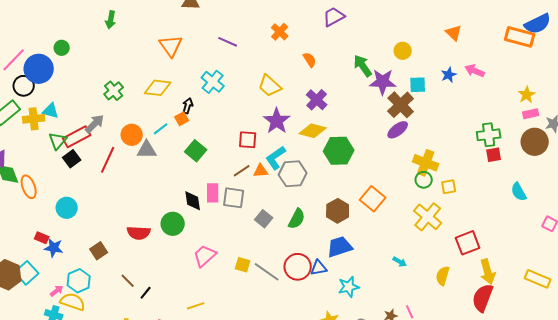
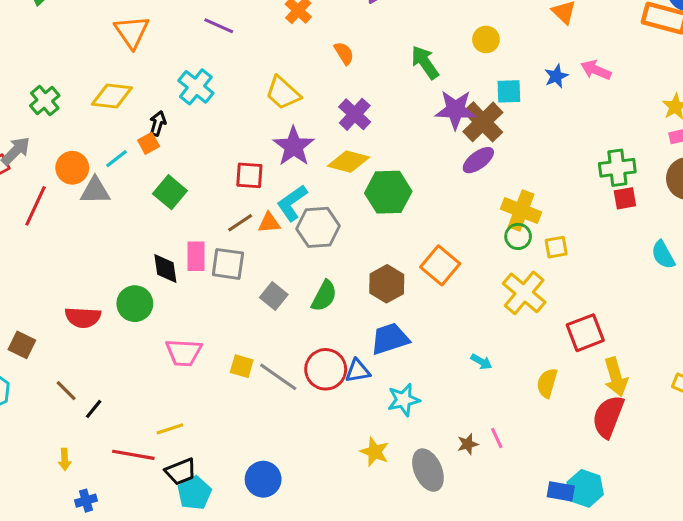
purple star: (383, 82) -> (455, 110), moved
brown square: (99, 251) -> (22, 345), turned -30
pink trapezoid: (205, 256) -> (184, 352), turned -135

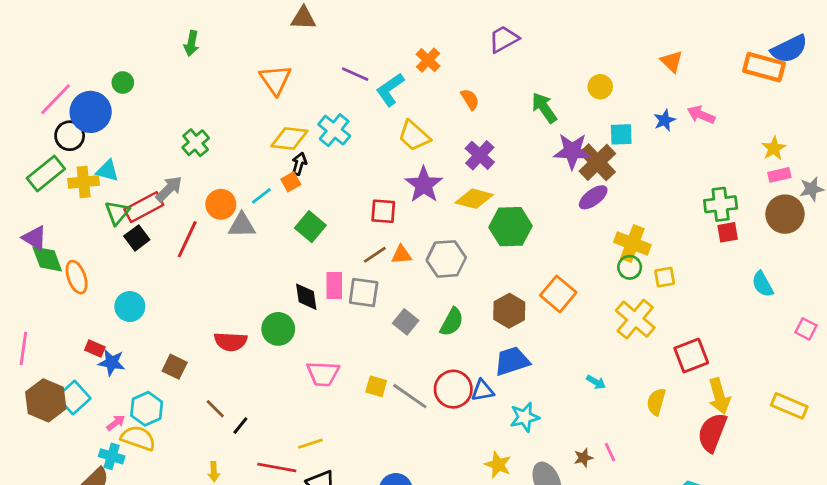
yellow diamond: (112, 96) -> (289, 139), moved
cyan L-shape: (292, 203) -> (390, 90), moved

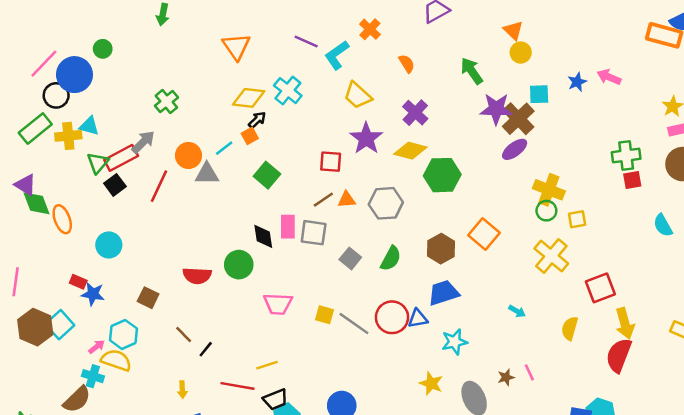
orange triangle: (672, 62) -> (513, 30), moved
black arrow: (299, 164) -> (257, 120), turned 30

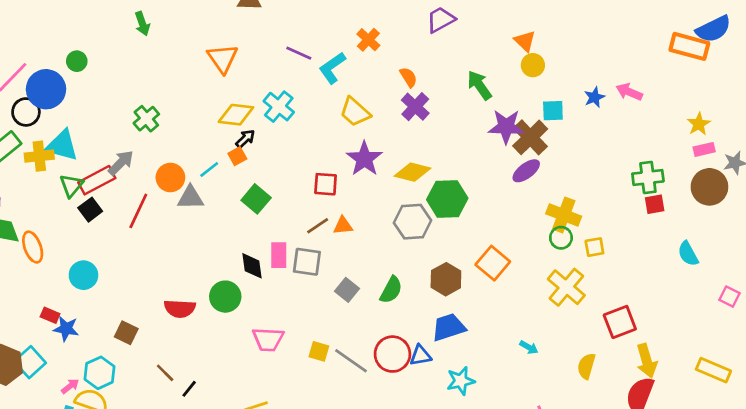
green arrow: (163, 15) -> (142, 24), turned -30
purple cross: (415, 113) -> (415, 107), moved
cyan triangle: (89, 126) -> (62, 145), size x1.5
gray hexagon: (386, 203) -> (413, 222), moved

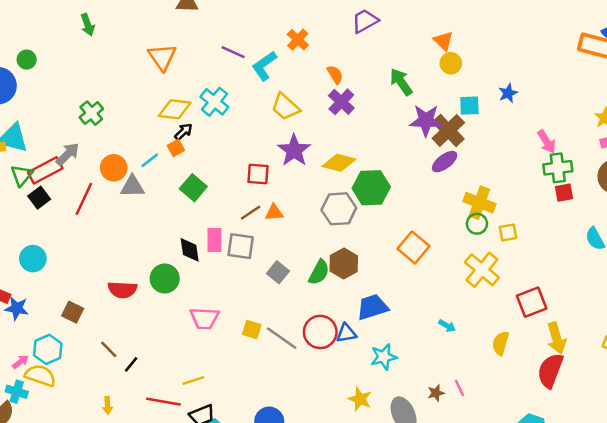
pink arrow: (629, 92) -> (547, 142), moved, turned -145
brown hexagon: (446, 279) -> (344, 264), moved

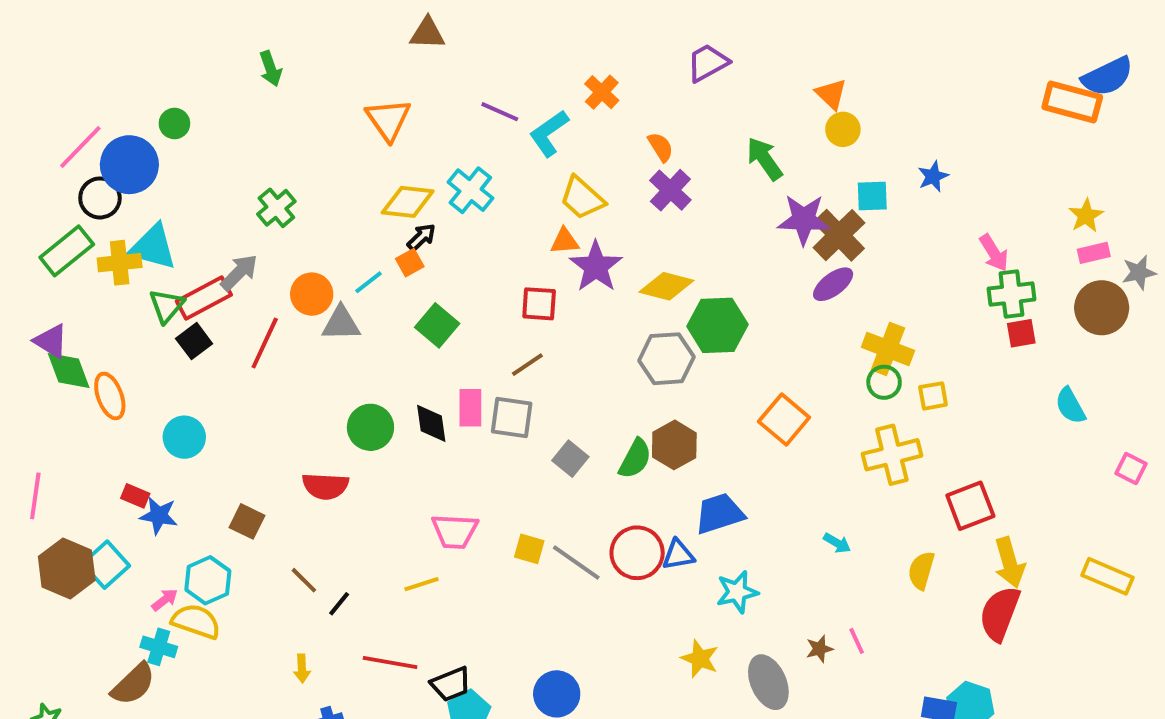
orange triangle: (274, 213) -> (565, 241), moved
yellow cross: (482, 270) -> (892, 455), turned 36
green circle: (165, 278) -> (370, 427), moved
yellow line: (193, 380) -> (421, 584), moved

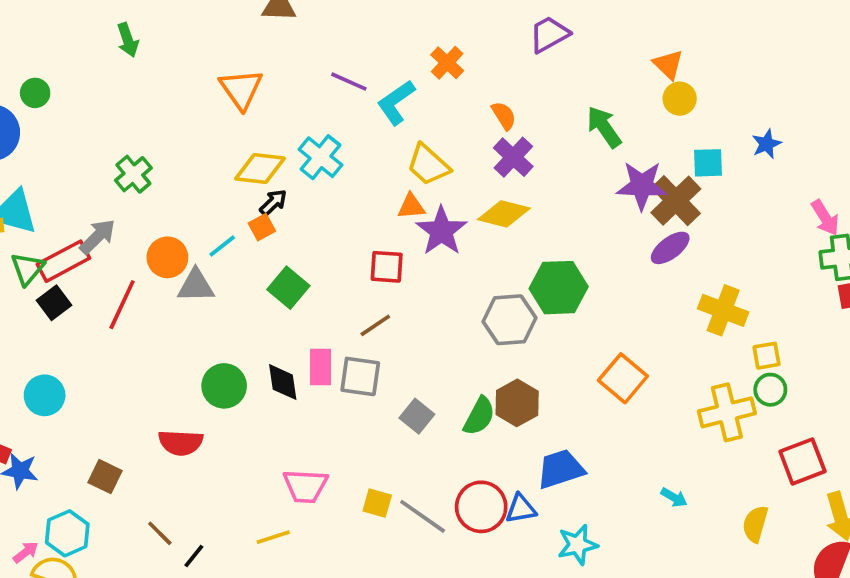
yellow diamond: (666, 286) -> (504, 214), moved
green circle: (884, 382) -> (770, 390), moved

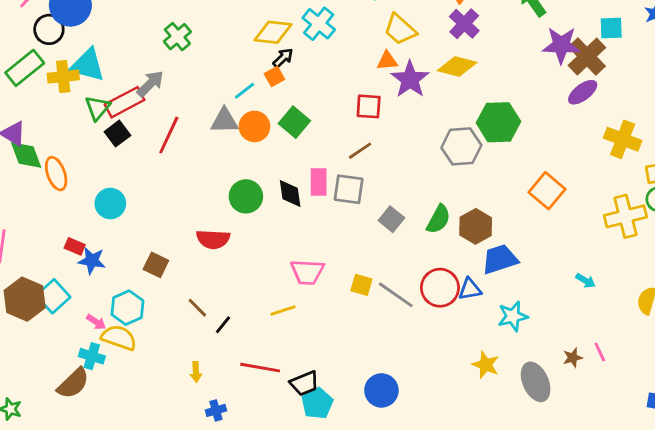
orange circle: (167, 257) -> (254, 126), moved
brown hexagon: (517, 403) -> (476, 226), moved
pink arrow: (26, 552) -> (96, 322), turned 72

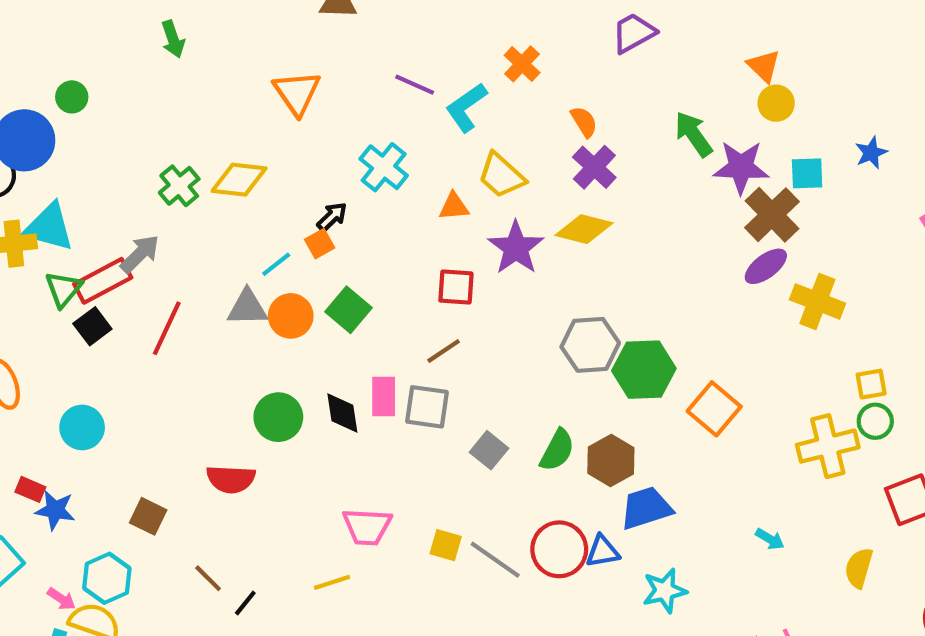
yellow diamond: (273, 32) -> (239, 180), moved
purple star: (561, 45) -> (741, 167), moved
orange triangle: (387, 61) -> (454, 206), moved
green hexagon: (498, 122) -> (644, 370), moved
yellow cross: (623, 139) -> (817, 301), moved

